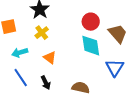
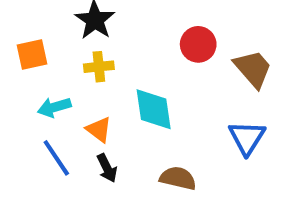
yellow cross: (42, 33) -> (99, 67), turned 32
cyan diamond: (91, 46) -> (154, 109), moved
orange triangle: (50, 58) -> (99, 130), moved

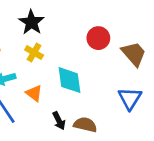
yellow cross: (99, 67) -> (34, 53), turned 36
black arrow: (107, 168) -> (59, 121), moved

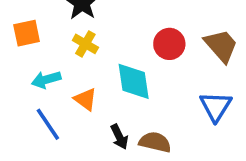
red circle: (98, 38) -> (169, 44), moved

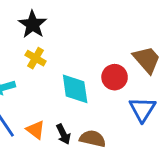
red circle: (169, 44) -> (115, 77), moved
orange triangle: (85, 99) -> (36, 130), moved

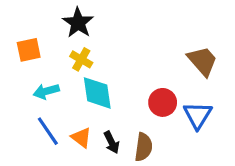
red circle: (115, 77) -> (163, 102), moved
cyan diamond: (75, 89) -> (97, 93), moved
brown semicircle: (93, 139) -> (143, 147), turned 85

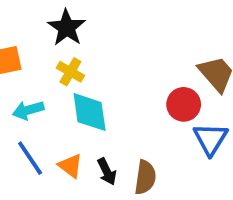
red circle: (163, 102) -> (184, 104), moved

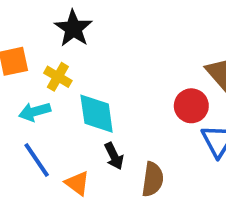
yellow cross: (70, 72) -> (58, 77), moved
orange triangle: (70, 166) -> (77, 183), moved
black arrow: (107, 172) -> (114, 156), moved

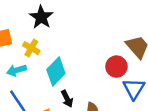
cyan diamond: (97, 114) -> (56, 71), turned 52

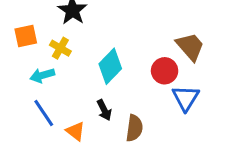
cyan diamond: (56, 71) -> (110, 66), moved

